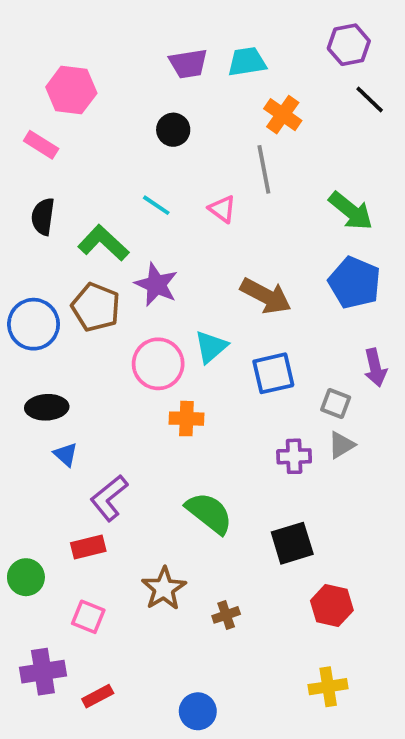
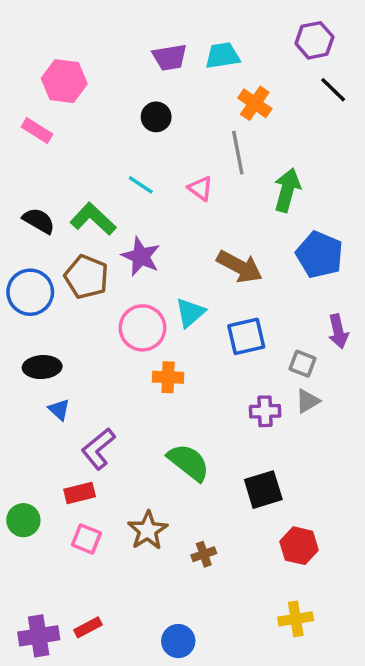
green arrow: (351, 211) -> (287, 190), moved, turned -114
black semicircle: (43, 217) -> (39, 221), moved, turned 112
pink square: (88, 617) -> (86, 539), moved
purple cross: (43, 672) -> (39, 636), moved

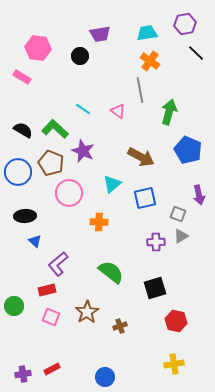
cyan trapezoid: (222, 56) -> (147, 33), moved
black circle: (156, 117) -> (80, 56), moved
pink circle: (143, 328) -> (69, 193), moved
purple cross: (39, 636) -> (23, 374), size x0.7

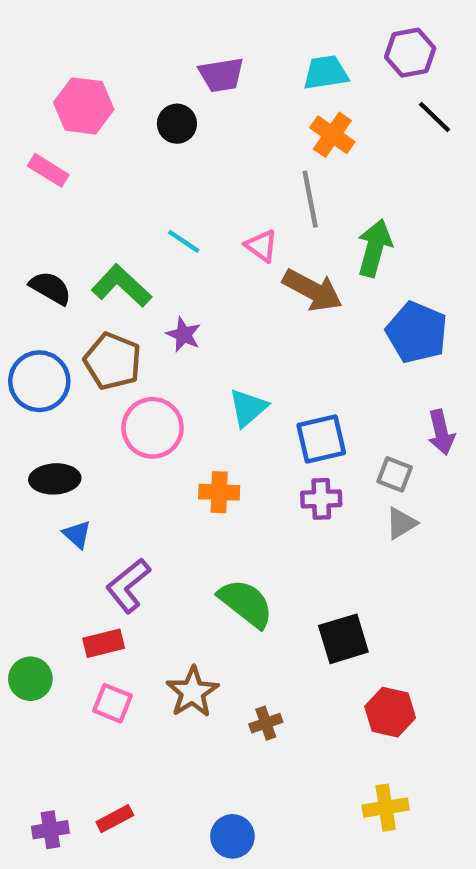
purple star: (83, 151) -> (184, 335), size x0.7
brown arrow: (141, 157) -> (312, 290), moved
purple cross: (156, 242) -> (321, 499), moved

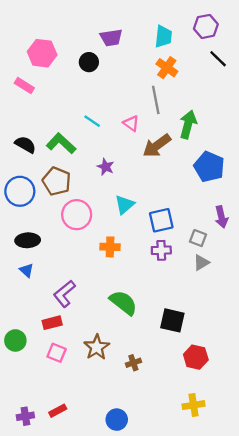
cyan trapezoid: (326, 73) -> (163, 36), turned 105
brown arrow: (312, 290) -> (157, 146), turned 116
purple star: (184, 335) -> (106, 167), moved
blue triangle: (77, 534) -> (27, 270), moved
black square: (343, 639) -> (172, 320), turned 30

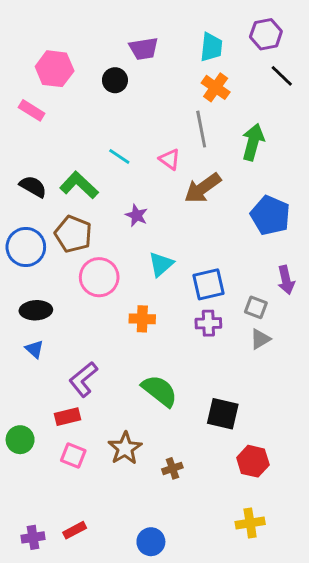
green arrow: (188, 124) -> (253, 142), moved

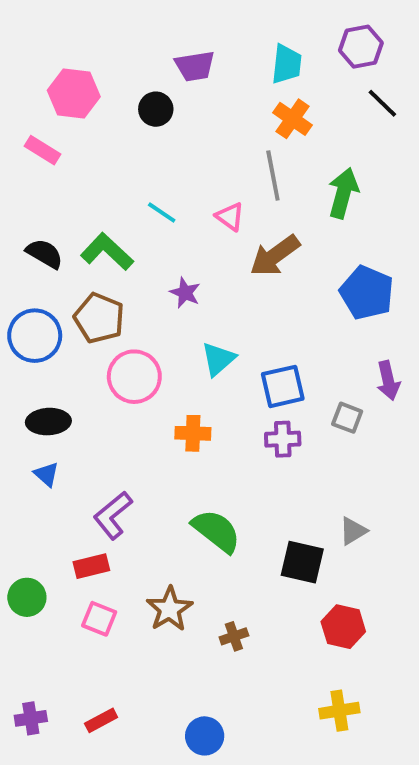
gray triangle: (260, 339) -> (353, 531), moved
purple cross: (33, 537) -> (31, 718), moved

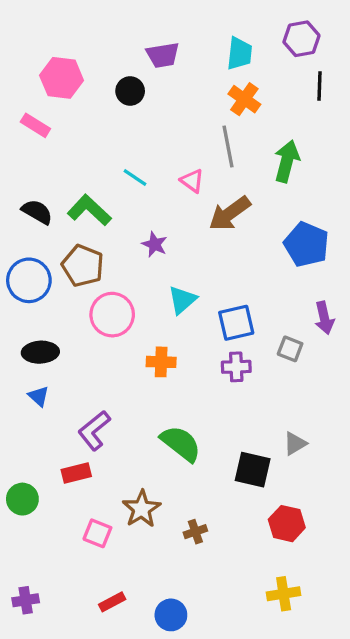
black line: (382, 103) -> (319, 86), turned 48
pink square: (99, 619) -> (97, 533), moved
red rectangle: (101, 720) -> (112, 602), moved

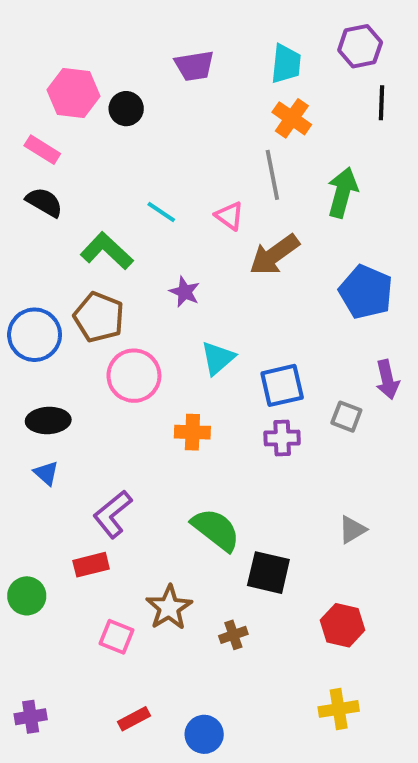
black circle: (130, 91) -> (126, 109), moved
black semicircle: (37, 212) -> (44, 202), moved
black square: (253, 470) -> (268, 573), moved

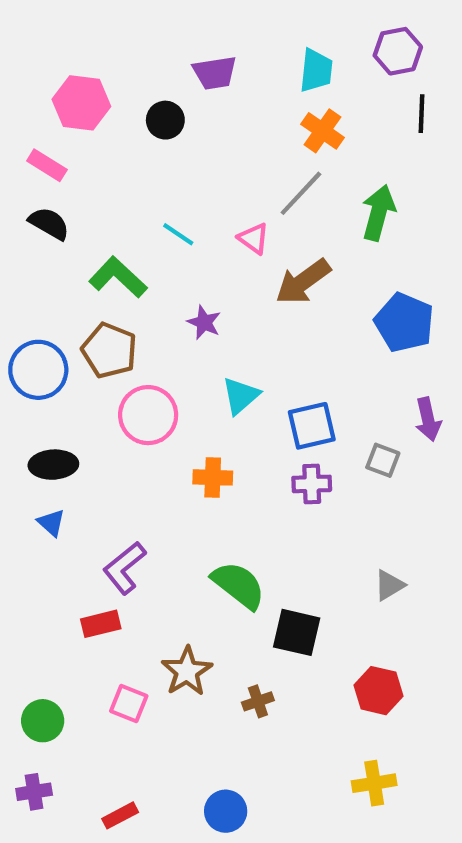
black circle: (126, 109) -> (165, 120), moved
gray line: (272, 175) -> (301, 193), turned 54
green circle: (27, 596) -> (43, 721), moved
red rectangle: (134, 719) -> (120, 815), moved

